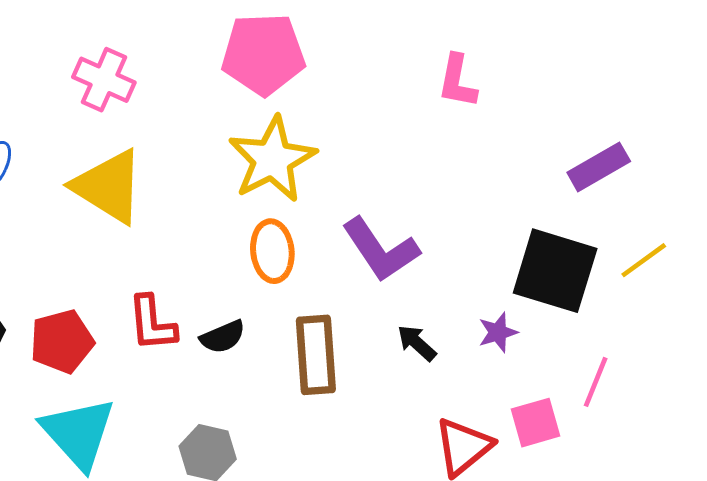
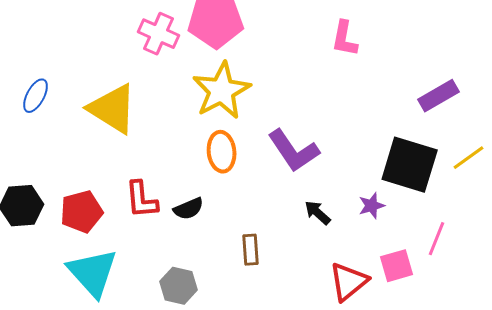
pink cross: (104, 80) -> (159, 34), moved
brown rectangle: (316, 355) -> (251, 250), moved, size x0.6

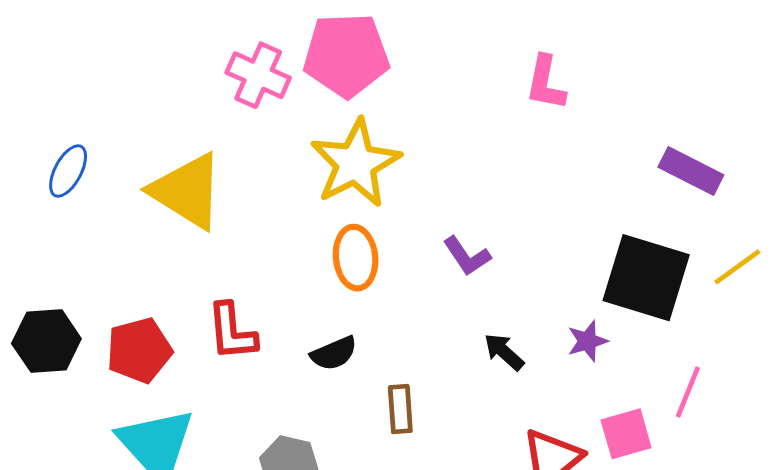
purple rectangle: (439, 96) -> (691, 171), turned 57
purple L-shape: (294, 151) -> (467, 256), size x0.6
black semicircle: (189, 209) -> (334, 353), moved

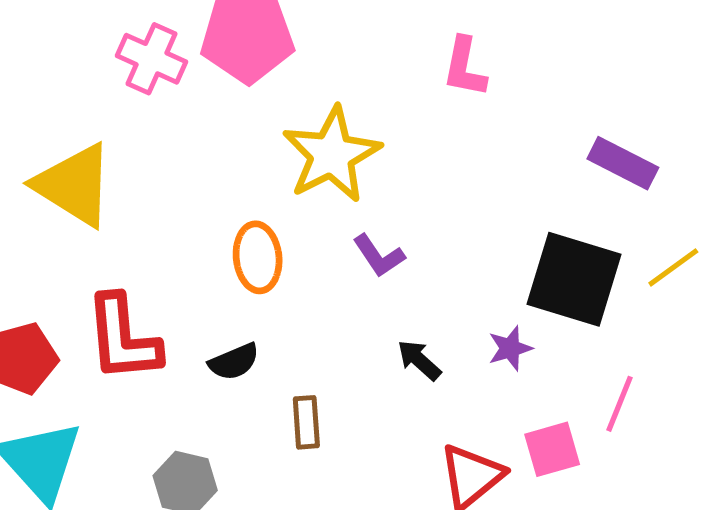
yellow star: (356, 163) -> (332, 155), moved
red L-shape: (232, 332) -> (123, 338), size x1.4

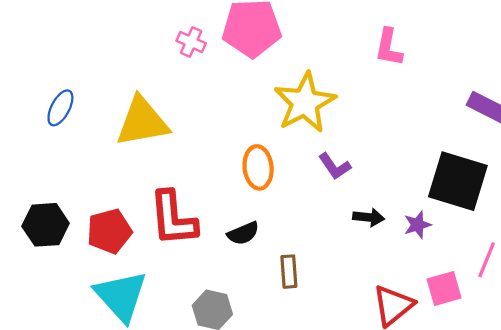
pink cross: (152, 59) -> (191, 42), size x0.7
yellow triangle: (74, 185) -> (142, 122), turned -42
black arrow: (419, 360) -> (369, 217), moved, turned 144

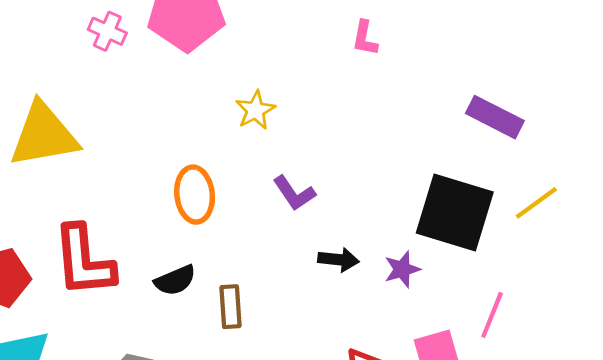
pink L-shape: (389, 47) -> (365, 38), size x0.7
yellow star: (305, 103) -> (255, 110), size x0.5
brown rectangle: (289, 272) -> (231, 307), moved

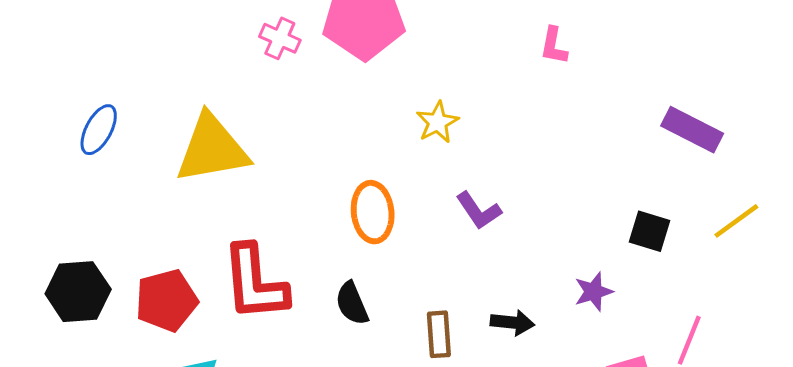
black square: (455, 213) -> (649, 231), size x0.5
black arrow: (338, 260) -> (513, 323), moved
black semicircle: (175, 280) -> (352, 303), turned 90
brown rectangle: (231, 307) -> (439, 334), moved

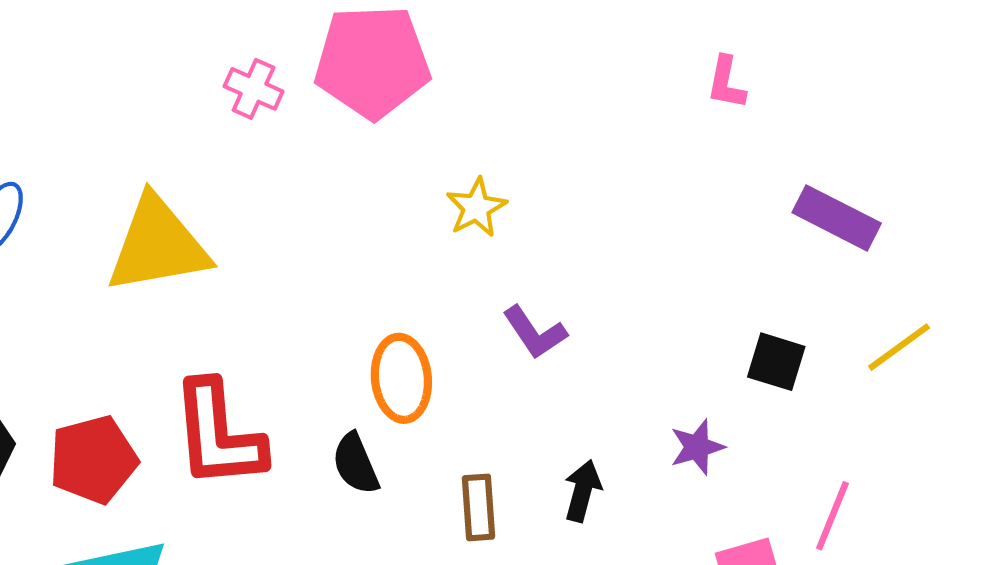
pink L-shape: (554, 46) -> (726, 83), moved
orange ellipse: (373, 212) -> (401, 378), moved
black arrow: (513, 323) -> (583, 491), turned -81

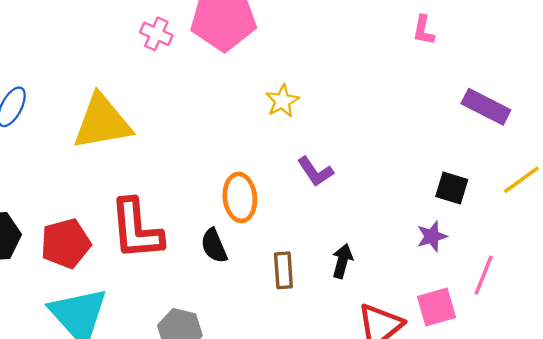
purple star: (697, 447) -> (432, 236), moved

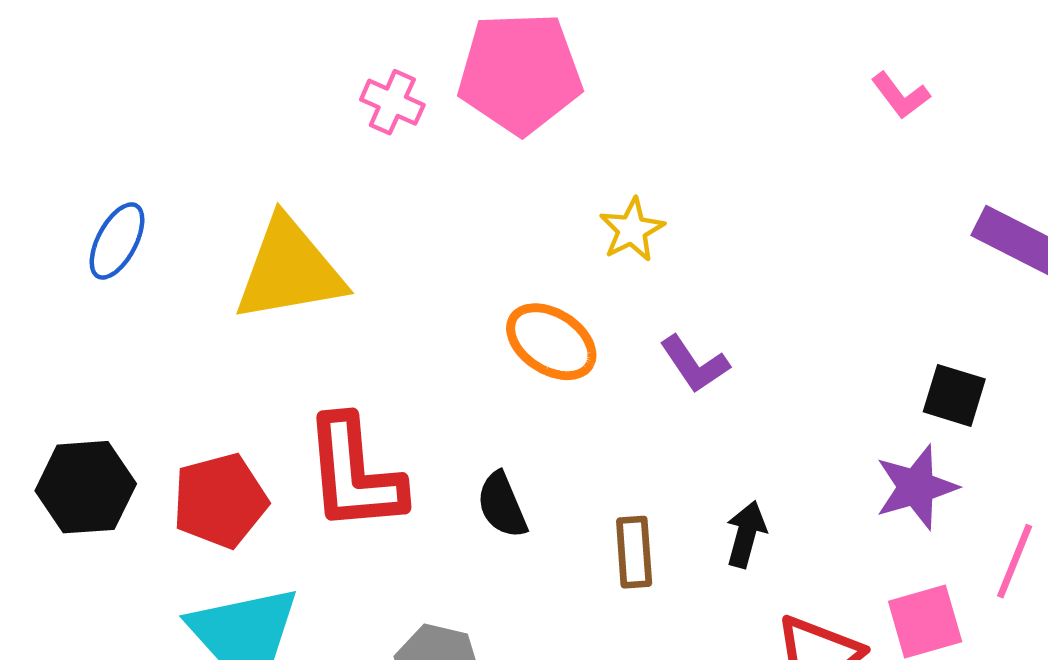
pink L-shape: (424, 30) -> (900, 95), turned -48
orange ellipse: (240, 197) -> (551, 342), moved, turned -51
purple star: (432, 236) -> (916, 487), size x1.4

